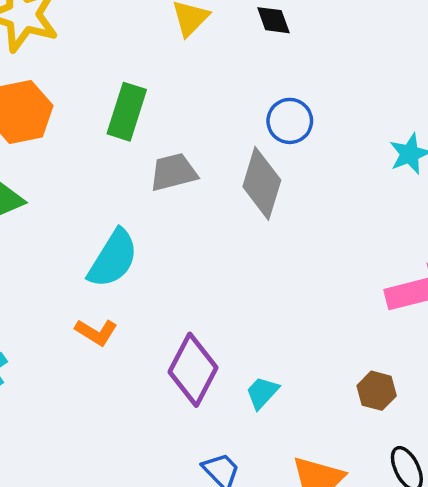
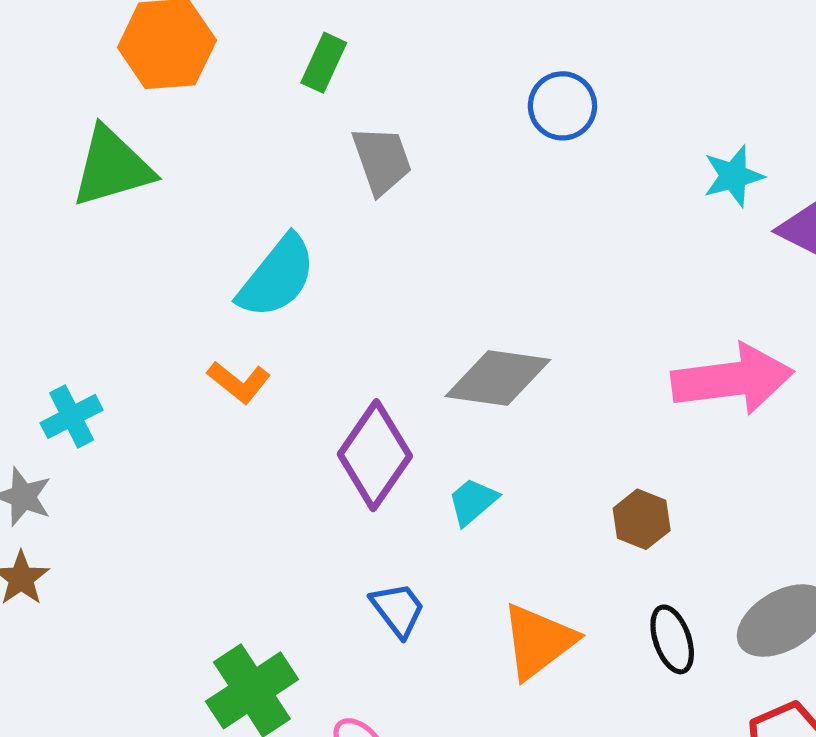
green rectangle: (127, 112) -> (324, 63), size x0.7
gray trapezoid: (173, 172) -> (382, 160), turned 78
gray diamond: (262, 183) -> (498, 378), moved, turned 74

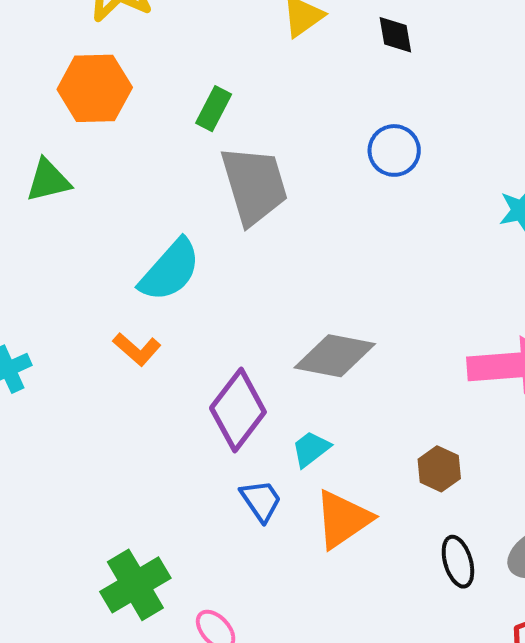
gray trapezoid: (382, 160) -> (254, 185), size x1.5
green triangle: (112, 167) -> (48, 180), size x0.7
blue trapezoid: (398, 610) -> (261, 501), moved
orange triangle: (538, 641) -> (343, 519), moved

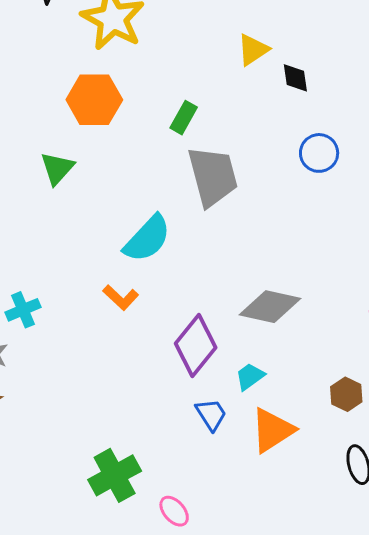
black diamond: (395, 35) -> (295, 78), moved
green triangle: (48, 180) -> (57, 168), turned -36

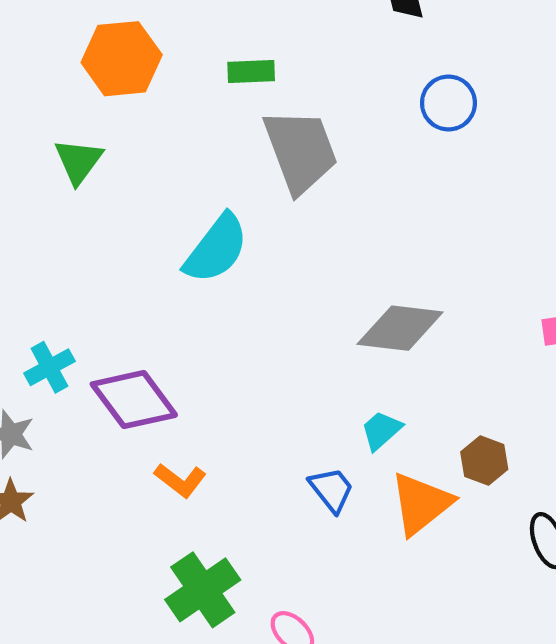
green rectangle: (184, 118) -> (251, 72), turned 64
orange L-shape: (121, 297) -> (180, 480), moved
purple diamond: (196, 346) -> (134, 400), moved, turned -70
brown hexagon: (346, 394) -> (484, 461), moved

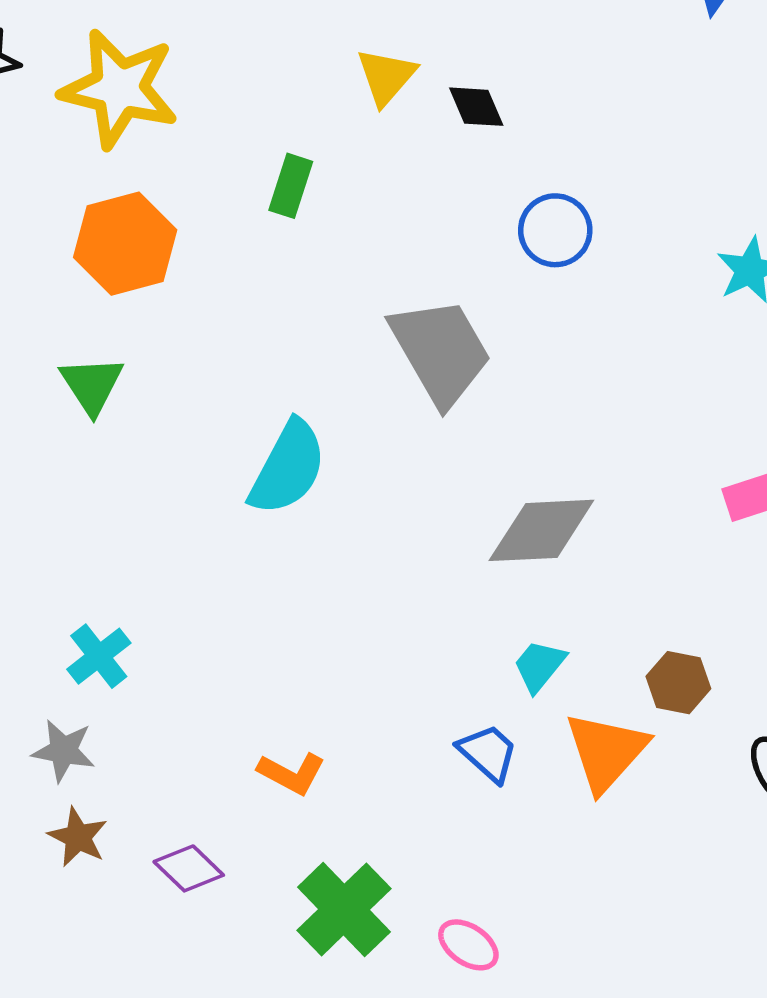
green rectangle: (251, 72) -> (291, 186), moved, turned -60
gray trapezoid: (301, 151) -> (441, 351), moved
purple diamond: (134, 400) -> (189, 868), moved, size x0.6

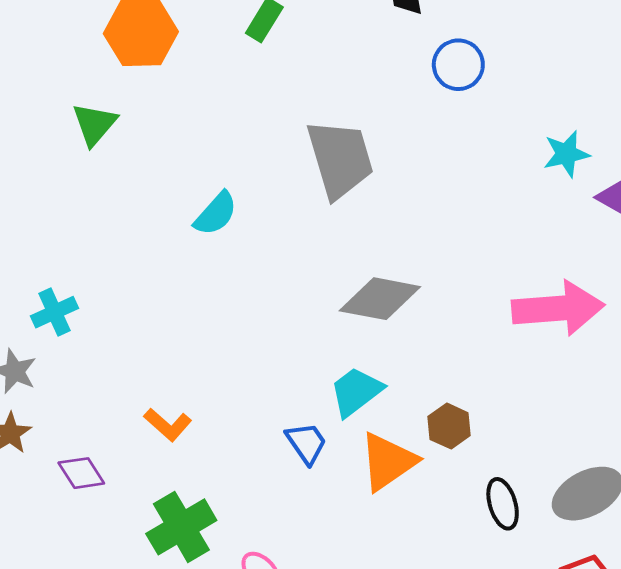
blue circle: (555, 230) -> (458, 65), moved
cyan semicircle: (288, 468) -> (216, 214), size x0.7
cyan trapezoid: (539, 666) -> (356, 392), size x1.4

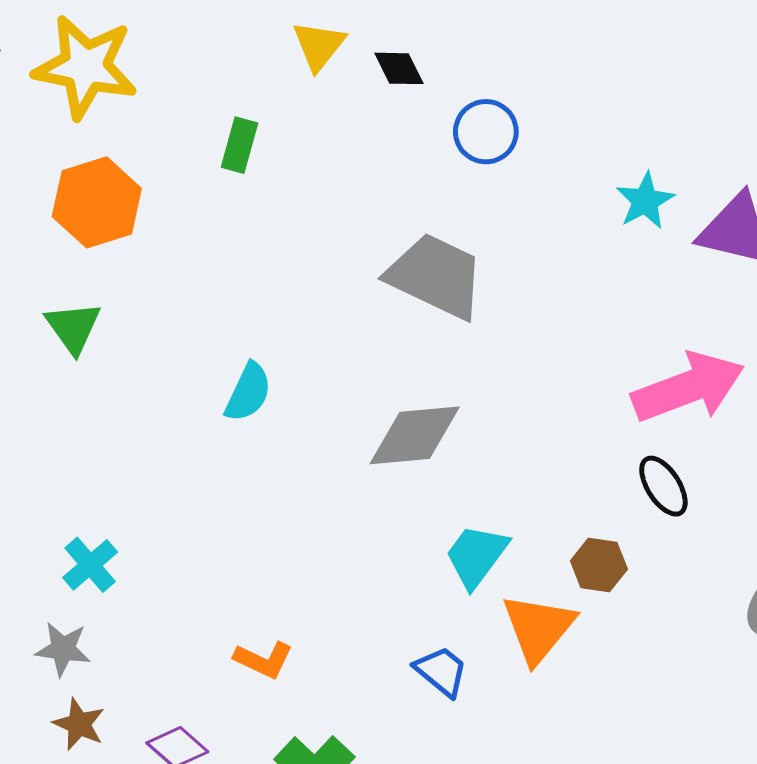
gray trapezoid: (340, 159) -> (436, 276), moved, turned -32
gray diamond: (380, 299) -> (415, 435), moved
blue trapezoid: (306, 443) -> (441, 671), moved
black ellipse: (503, 504) -> (663, 486), moved

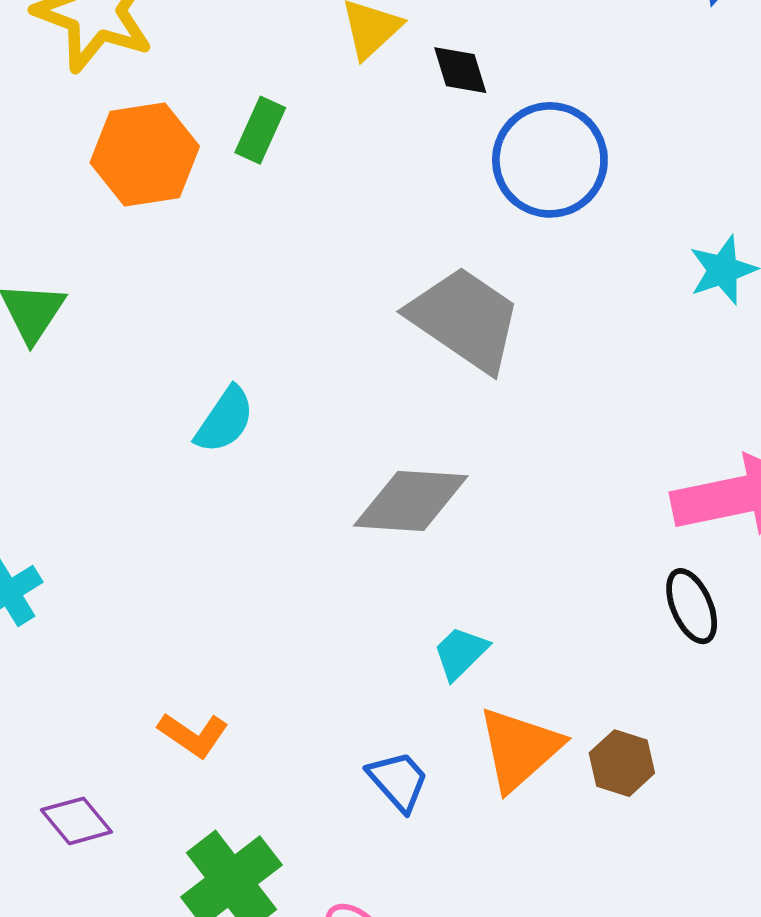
blue circle: (486, 132) -> (550, 160), size x1.5
orange hexagon: (97, 202) -> (145, 154), moved
cyan trapezoid: (476, 556) -> (461, 653), size x0.7
brown hexagon: (599, 565) -> (622, 763), moved

